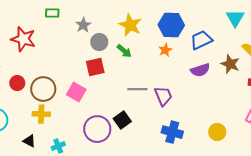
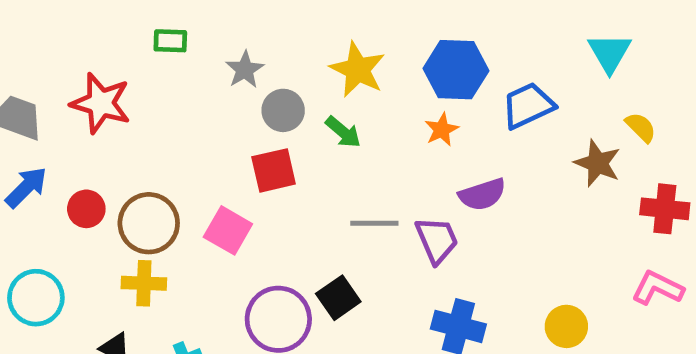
purple semicircle: (200, 70) -> (482, 194), moved

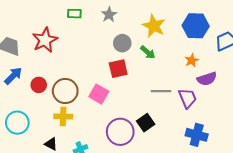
gray star: (245, 70) -> (109, 15), moved
red star: (101, 103) -> (45, 40), turned 30
orange star: (442, 130) -> (192, 60), moved

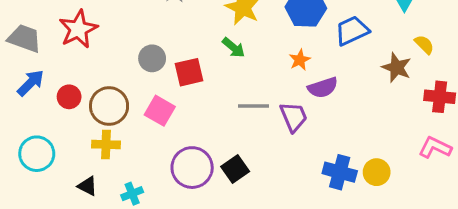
gray circle: (122, 43) -> (152, 58), moved
black square: (146, 123) -> (235, 169), moved
blue cross: (197, 135) -> (340, 172), moved

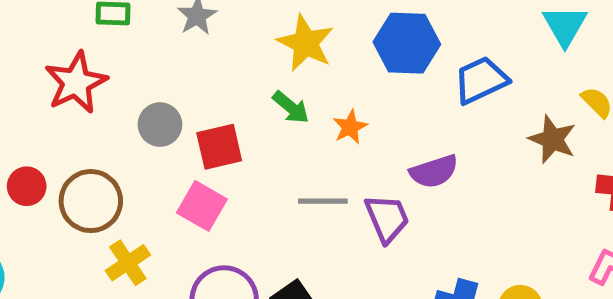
red star: (78, 29) -> (76, 83), moved
orange star: (300, 60) -> (350, 127), moved
pink square: (160, 111) -> (202, 206), moved
yellow cross: (106, 144) -> (128, 263), moved, turned -36

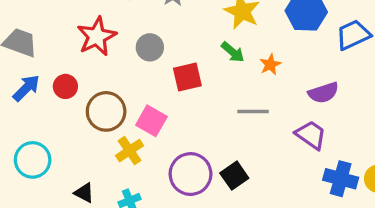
gray circle: (160, 125) -> (150, 47), moved
red circle: (27, 186) -> (65, 86), moved
pink square: (202, 206) -> (151, 121), moved
purple trapezoid: (387, 218) -> (311, 135), moved, turned -32

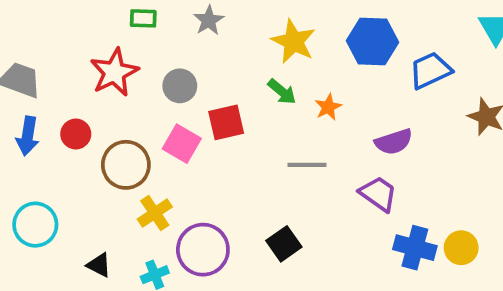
blue arrow: (26, 88) -> (28, 136), turned 144
pink square: (151, 121) -> (182, 144), moved
purple circle: (191, 174) -> (203, 250), moved

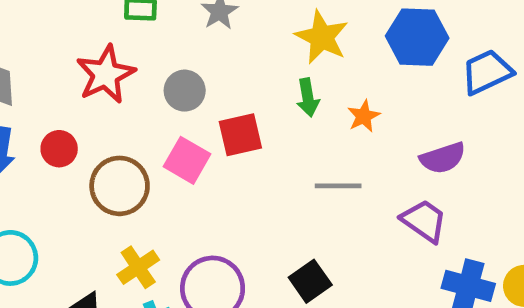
green arrow: (282, 92) -> (308, 98), turned 40
yellow cross: (155, 213) -> (138, 267), moved

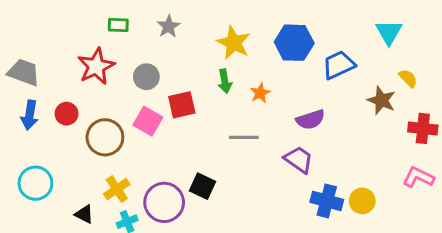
black square: (310, 281) -> (203, 186), moved, turned -30

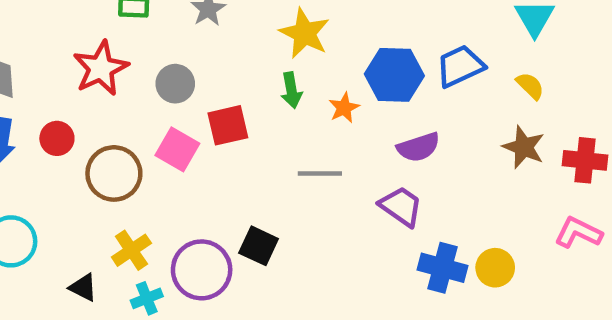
blue hexagon: (294, 43) -> (394, 75), moved
yellow semicircle: (408, 78) -> (530, 86), moved
brown star: (381, 100) -> (524, 147), moved

